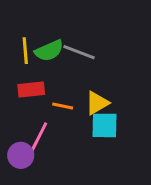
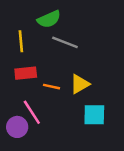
green semicircle: (49, 51) -> (49, 19), moved
cyan square: (105, 125) -> (94, 115), moved
pink line: (39, 137) -> (32, 112), turned -60

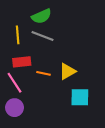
gray line: (65, 42) -> (43, 36), moved
pink line: (32, 112) -> (15, 83), moved

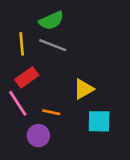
red rectangle: (22, 62) -> (27, 77), turned -30
orange line: (44, 73) -> (51, 112), moved
purple circle: (15, 108) -> (38, 136), moved

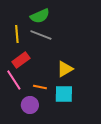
cyan square: (99, 121) -> (64, 94), moved

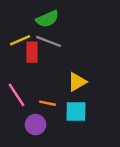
yellow line: (17, 34) -> (20, 40), turned 72
red rectangle: (21, 60) -> (32, 52), moved, turned -54

